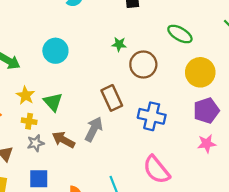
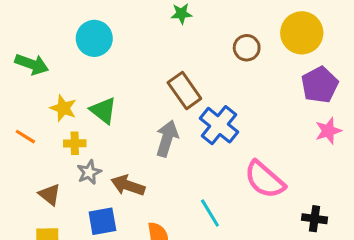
brown circle: (143, 64) -> (247, 48), moved, size x0.7
blue cross: (152, 116) -> (219, 125), moved, turned 36
brown arrow: (63, 140) -> (128, 185), moved

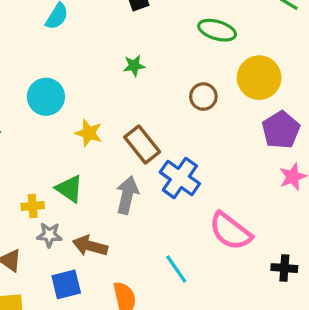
yellow star: (63, 108) -> (89, 133), moved
green triangle: (103, 110) -> (69, 189), moved
gray star: (89, 172) -> (49, 235), turned 30

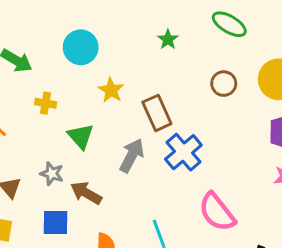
green ellipse: (217, 30) -> (229, 24), moved
green star: (134, 66) -> (168, 39), turned 30
yellow cross: (33, 206) -> (46, 103), moved

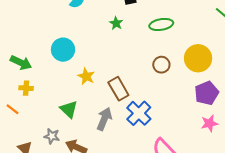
green ellipse: (229, 24) -> (161, 24), turned -35
green star: (168, 39) -> (116, 23), moved
yellow cross: (46, 103) -> (26, 88), moved

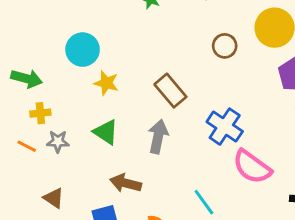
yellow star: (86, 76) -> (106, 83), moved
blue cross: (139, 113) -> (225, 127), moved
gray star: (52, 136) -> (58, 141), moved

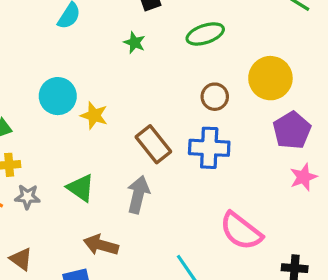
yellow star: (106, 83) -> (94, 115), moved
blue cross: (225, 127) -> (209, 148), moved, turned -33

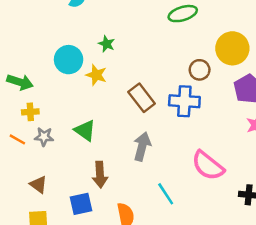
green star: (134, 43) -> (107, 44), moved
brown circle: (215, 97) -> (200, 70), moved
gray arrow: (138, 195) -> (142, 146), moved
brown arrow: (101, 245) -> (100, 175), turned -110

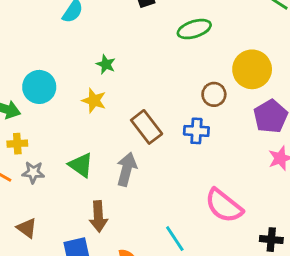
cyan circle: (69, 60) -> (39, 87), moved
blue cross: (184, 101) -> (196, 131), size x0.7
gray arrow: (142, 146) -> (127, 169), moved

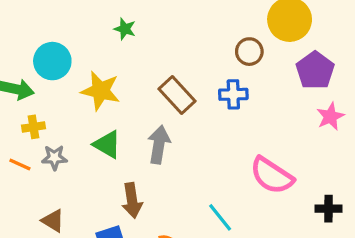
yellow star: (94, 101) -> (101, 91), moved, size x1.4

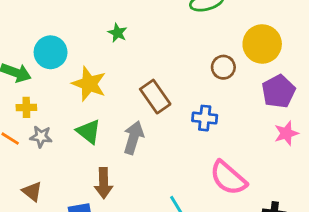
blue cross: (233, 94) -> (205, 118), moved

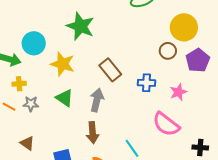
green star: (117, 33) -> (80, 26), size x2.0
brown circle: (223, 67) -> (168, 51), moved
pink star: (286, 133) -> (178, 92), moved
brown arrow: (104, 183) -> (93, 133), moved

